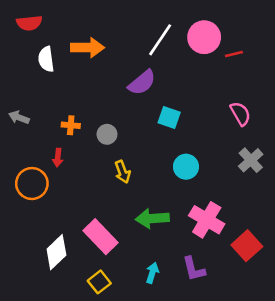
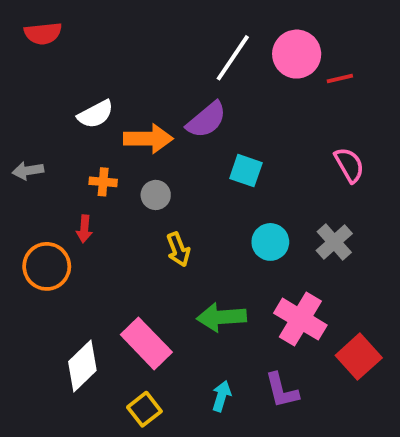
orange arrow: (88, 48) -> (148, 139), moved
white semicircle: (46, 59) -> (96, 114), moved, turned -110
gray arrow: (19, 117) -> (28, 171), turned -30
gray cross: (251, 160) -> (334, 242), moved

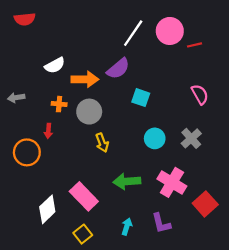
gray circle: (156, 195) -> (89, 112), size x1.5

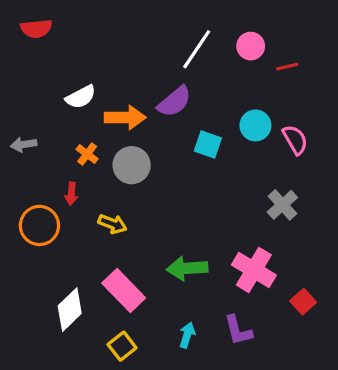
pink circle: (170, 31) -> (251, 46), size x0.7
orange cross: (59, 104) -> (87, 154), turned 32
cyan circle: (155, 138) -> (255, 125), moved
yellow arrow: (102, 143) -> (113, 224), moved, turned -48
red square: (205, 204) -> (303, 302), size x0.7

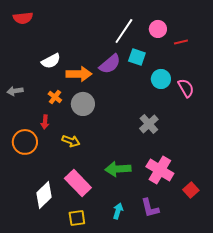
cyan square: (208, 144) -> (137, 57), moved
gray cross: (282, 205) -> (149, 124), moved
yellow square: (122, 346) -> (77, 218), turned 30

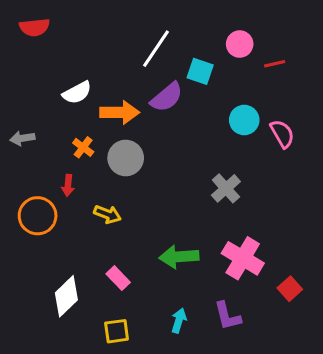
white line: (124, 31) -> (156, 49), moved
cyan square: (137, 57) -> (200, 71), moved
pink rectangle: (78, 183) -> (118, 278), size x0.6

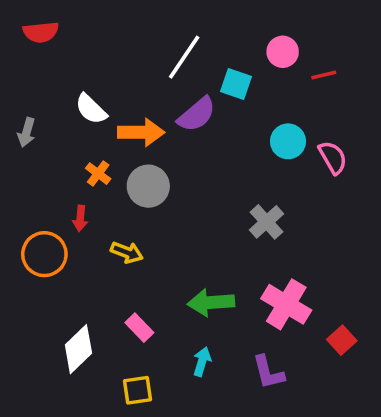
white semicircle: (77, 93) -> (91, 109), turned 72
gray arrow: (22, 138) -> (26, 132), moved, turned -65
cyan arrow: (179, 321) -> (202, 362), moved

